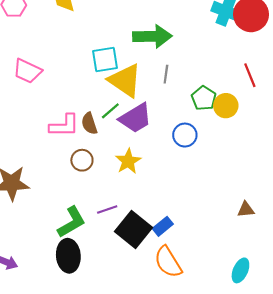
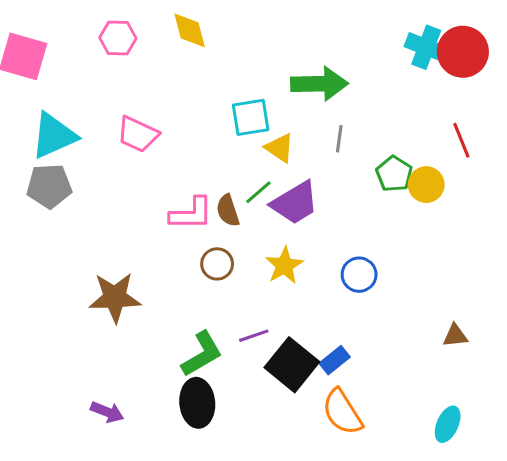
yellow triangle: (125, 80) -> (280, 148), size x0.6
blue circle: (185, 135) -> (359, 275), moved

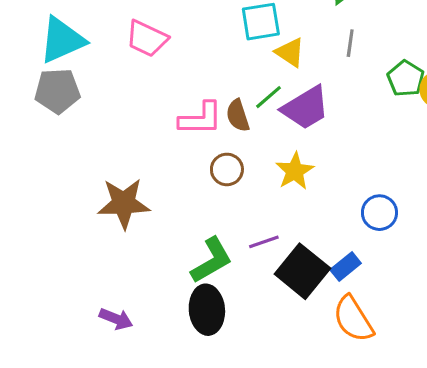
blue circle: (359, 275) -> (379, 213), moved

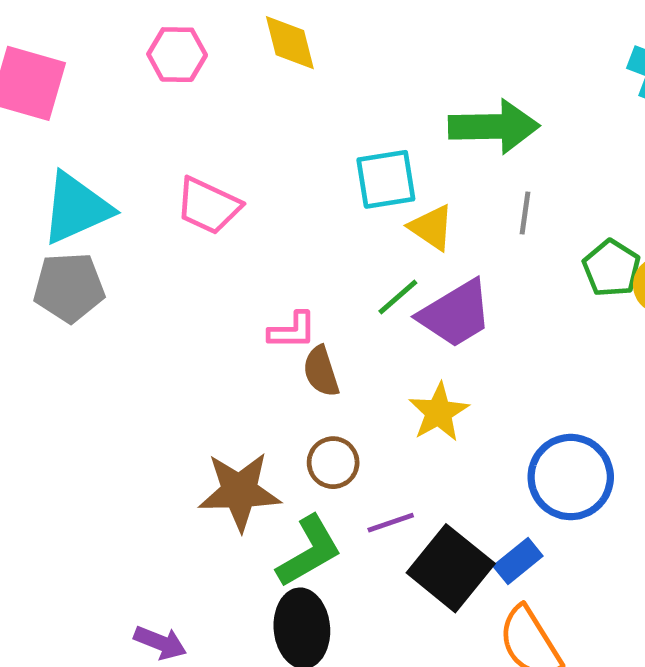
brown semicircle: (238, 116) -> (321, 371), moved
pink L-shape: (201, 119) -> (292, 331), size x0.7
brown circle: (227, 169) -> (333, 463), moved
brown star: (124, 203) -> (239, 491), moved
blue circle: (379, 213) -> (571, 477), size x1.5

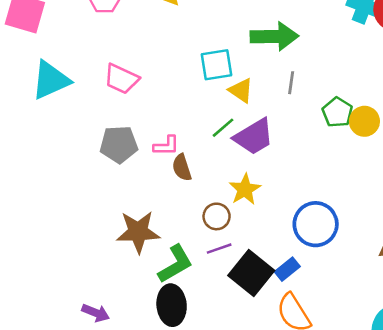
gray pentagon: (69, 287) -> (119, 144), moved
brown circle: (333, 463) -> (217, 216), moved

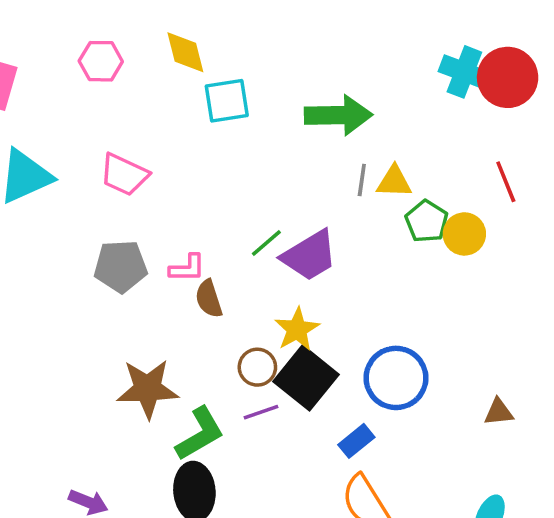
cyan square: (217, 65) -> (227, 101), moved
yellow triangle: (241, 90) -> (394, 182), moved, turned -32
black square: (251, 273) -> (306, 378), moved

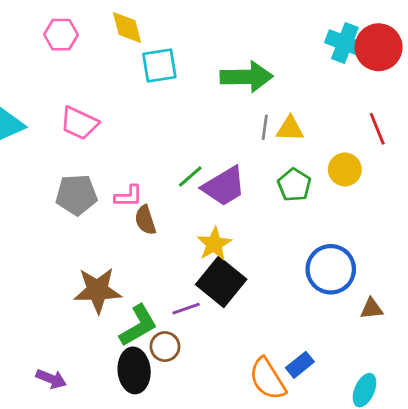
green pentagon: (427, 221) -> (294, 185), moved
brown circle: (257, 367) -> (165, 347), moved
blue circle: (396, 378) -> (331, 269), moved
blue rectangle: (356, 441) -> (300, 365), moved

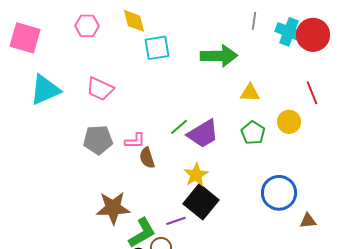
gray line: (265, 127) -> (254, 21), moved

